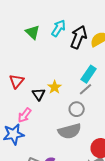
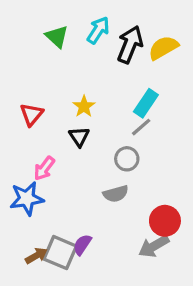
yellow star: (55, 87) -> (84, 106), moved
black triangle: (39, 94) -> (79, 137), moved
gray semicircle: (70, 131) -> (116, 194), size x0.7

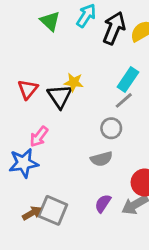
yellow star: (84, 106) -> (74, 82), turned -30
black triangle: (79, 137) -> (60, 96), moved, size x1.4
purple semicircle: (82, 245) -> (103, 203), moved

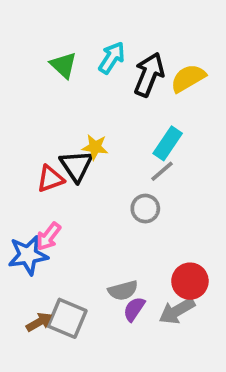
red triangle: (28, 89) -> (50, 179), moved, turned 30
pink arrow: (39, 137) -> (48, 236), moved
gray semicircle: (101, 159) -> (123, 290), moved

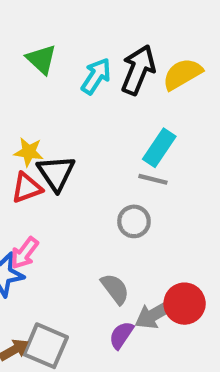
cyan arrow: (112, 58) -> (96, 76), moved
yellow star: (95, 147) -> (29, 152), moved
gray line: (162, 171) -> (153, 179), turned 55
gray semicircle: (123, 290) -> (115, 289), moved, turned -112
gray arrow: (177, 311) -> (155, 314), moved

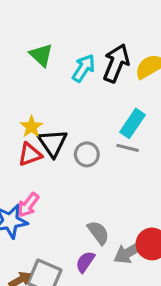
yellow star: (29, 152) -> (31, 127), turned 30
gray circle: (134, 221) -> (87, 154), moved
purple semicircle: (121, 335) -> (85, 262), moved

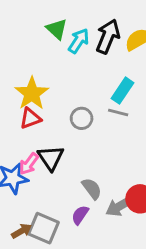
green triangle: (41, 55) -> (57, 29), moved
yellow star: (31, 127) -> (32, 93), size x1.6
black triangle: (53, 143) -> (51, 158), moved

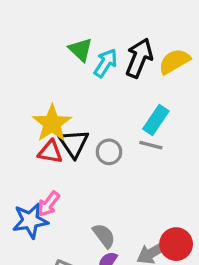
red triangle: (30, 118) -> (50, 152), turned 30
black triangle: (51, 158) -> (74, 143), moved
gray semicircle: (92, 189) -> (104, 236), moved

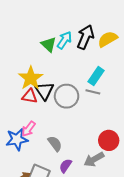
green triangle: (80, 50) -> (49, 44), moved
gray circle: (109, 152) -> (67, 96), size x1.5
gray semicircle: (104, 236) -> (55, 144), moved
red circle: (176, 244) -> (109, 140), moved

